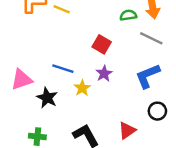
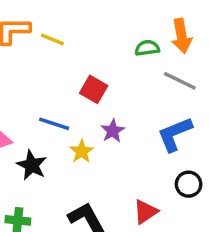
red square: (102, 44) -> (94, 89), moved

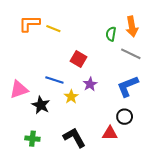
green semicircle: (147, 48) -> (111, 34), turned -72
black circle: (189, 184) -> (125, 117), moved
red triangle: (145, 212) -> (110, 133), turned 35

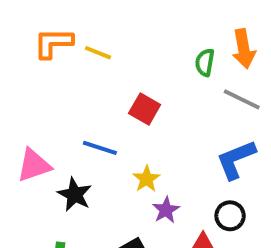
purple star: (90, 84) -> (166, 210), moved
yellow star: (71, 97) -> (147, 179), moved

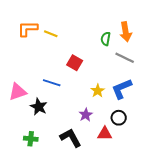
yellow star: (147, 179) -> (98, 91), moved

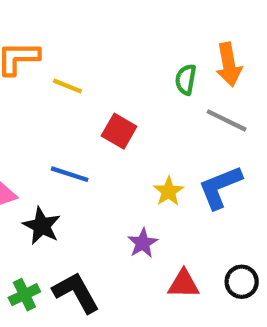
yellow line: (51, 34) -> (67, 86), moved
black circle: (119, 118) -> (242, 282), moved
black L-shape: (71, 138) -> (76, 292), moved
green cross: (31, 139) -> (24, 295), turned -32

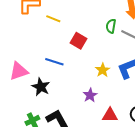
green semicircle: (186, 80) -> (111, 26), moved

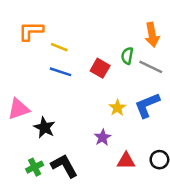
red square: (78, 41) -> (100, 68), moved
blue line: (54, 62) -> (61, 72), moved

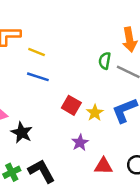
red square: (100, 68) -> (71, 105), moved

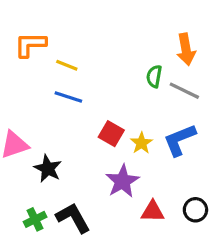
purple star: (80, 143) -> (122, 181), size x1.5

